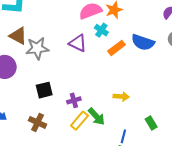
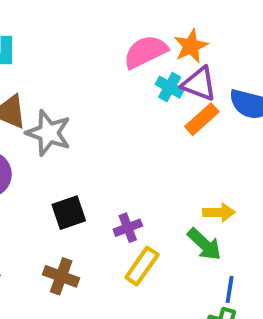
purple triangle: (78, 43) -> (199, 84), moved
gray star: (37, 48) -> (49, 133), turned 30
green arrow: (96, 116) -> (204, 244), moved

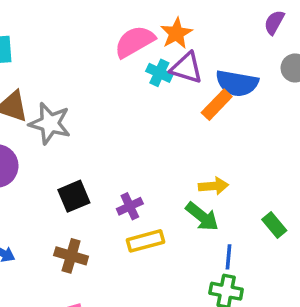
orange rectangle: (202, 119) -> (217, 105), moved
yellow rectangle: (142, 266) -> (146, 241), turned 44

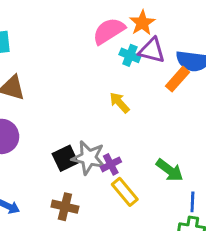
gray star: (50, 123) -> (89, 158), moved
yellow arrow: (213, 186) -> (119, 103), moved, turned -125
yellow rectangle: (146, 241) -> (125, 192), turned 68

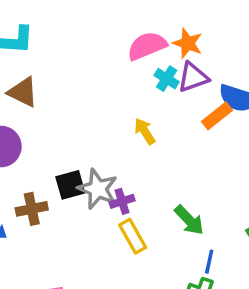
orange star: (142, 23) -> (188, 43), turned -30
purple triangle: (152, 50) -> (193, 77), turned -44
brown cross: (65, 207) -> (32, 209), moved, turned -35

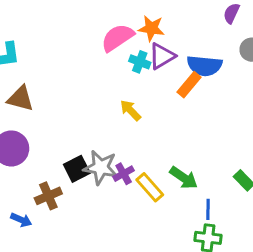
yellow rectangle: (133, 236) -> (150, 187), moved

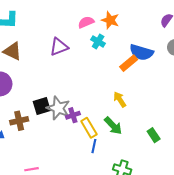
pink semicircle: (117, 38) -> (86, 22), size x0.7
purple triangle: (162, 56) -> (59, 47), moved
yellow arrow: (130, 110) -> (120, 99), moved
blue line: (208, 209) -> (94, 146), moved

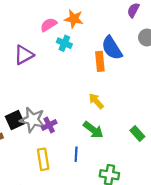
blue semicircle: (141, 52) -> (112, 48), turned 50
orange rectangle: (129, 63) -> (100, 61), turned -48
yellow rectangle: (89, 128) -> (43, 159), moved, turned 30

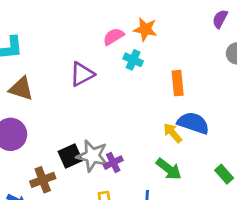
blue semicircle: (112, 48) -> (193, 123), moved, turned 140

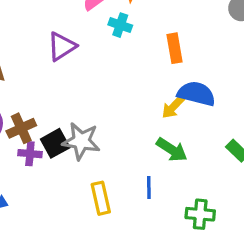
yellow arrow: (173, 133) -> (173, 107), turned -90
purple cross: (113, 163) -> (30, 154), moved, turned 36
brown cross: (43, 180) -> (21, 128), moved

